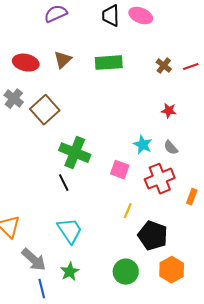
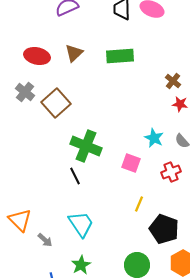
brown cross: (164, 66) -> (173, 81), moved
red cross: (160, 179) -> (171, 172), size x0.7
gray arrow: (34, 260) -> (45, 240), moved, size x0.6

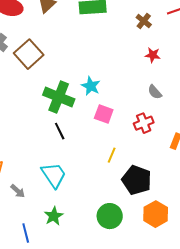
brown cross: (173, 81) -> (144, 21), moved
cyan star: (154, 138) -> (91, 86), moved
black line: (75, 176) -> (60, 131), moved

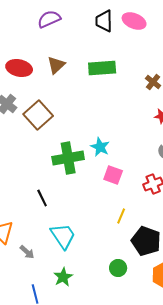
green cross: (59, 97) -> (68, 158), turned -32
black line: (60, 131) -> (42, 198), moved
green circle: (110, 216) -> (118, 268), moved, size x0.7

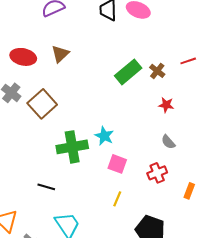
green rectangle: (102, 68) -> (128, 72), moved, turned -36
black line: (42, 198) -> (46, 187), turned -48
yellow line: (121, 216) -> (117, 199), moved

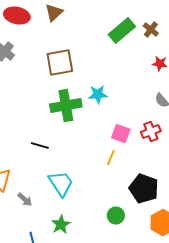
brown square: (42, 104) -> (60, 62), moved, turned 32
cyan star: (104, 136) -> (98, 94), turned -30
pink square: (117, 164) -> (121, 134), moved

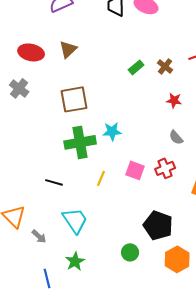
green rectangle: (122, 30) -> (136, 67), size x0.6
yellow line: (111, 158) -> (101, 178), moved

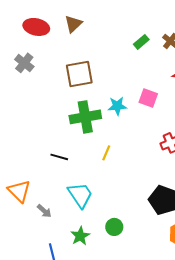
pink square: (135, 170) -> (148, 98), moved
green circle: (130, 252) -> (114, 227), moved

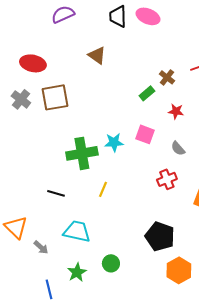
brown triangle: (73, 24) -> (97, 55), moved, turned -42
green rectangle: (141, 42) -> (147, 93), moved
brown square: (79, 74) -> (55, 97), moved
cyan trapezoid: (80, 195) -> (77, 231), turned -44

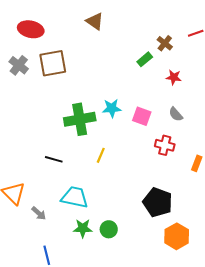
pink square: (145, 134) -> (142, 116), moved
red cross: (167, 179) -> (165, 145), turned 36
green star: (77, 272) -> (83, 228), moved, turned 30

